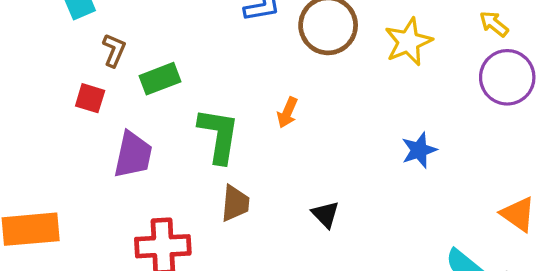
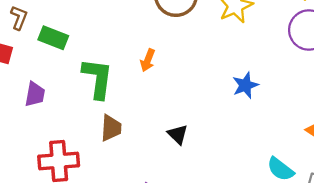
green rectangle: (160, 79) -> (53, 38), turned 44
purple trapezoid: (133, 155) -> (35, 94), size x0.7

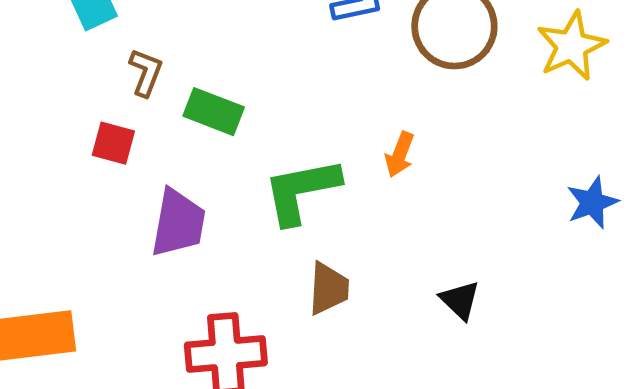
green L-shape: (98, 78) -> (301, 191), turned -108
purple trapezoid: (35, 94) -> (178, 223), size x1.4

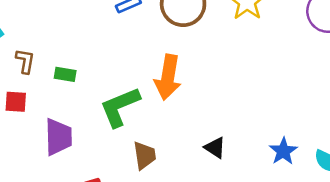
green rectangle: (214, 112) -> (65, 74), size x0.7
orange arrow: (400, 154) -> (168, 77), size x1.8
blue star: (592, 202) -> (283, 151), moved

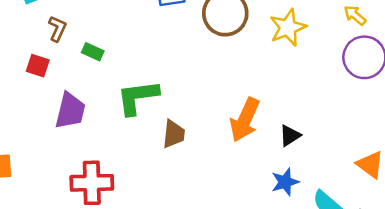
orange arrow: (168, 77) -> (245, 120), moved
black triangle: (215, 148) -> (290, 136), moved, turned 40
brown trapezoid: (145, 155) -> (174, 134), moved

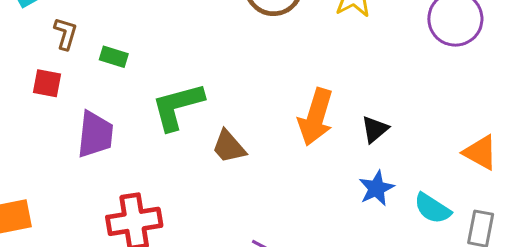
brown trapezoid: (174, 134) -> (229, 147), turned 140

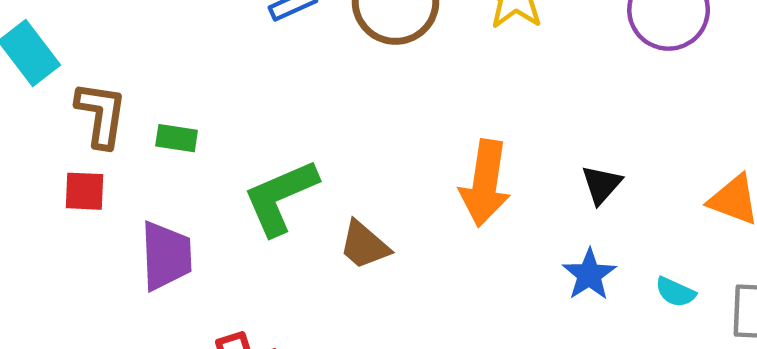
brown L-shape: (66, 34) -> (101, 114), size x1.4
black triangle: (375, 129) -> (601, 185), moved
cyan semicircle: (432, 208) -> (675, 292), size x0.7

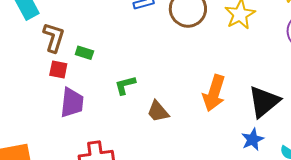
black triangle: (601, 185) -> (264, 102), size x1.8
red square: (84, 191) -> (58, 69), moved
green L-shape: (280, 197) -> (125, 85), size x0.6

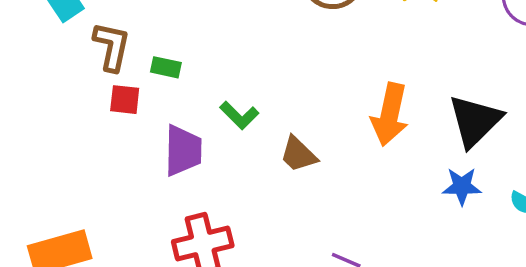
green L-shape: (125, 85) -> (239, 115), turned -115
purple trapezoid: (72, 103) -> (183, 150), moved
blue star: (253, 139) -> (462, 186), turned 30

